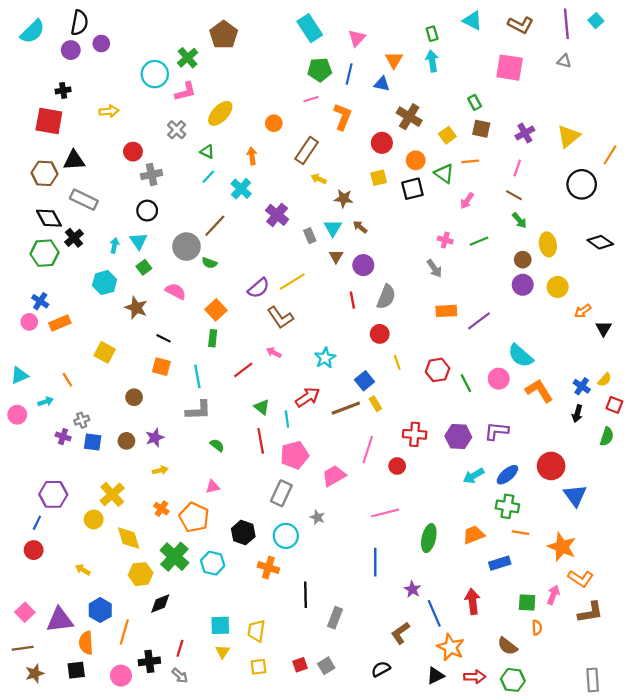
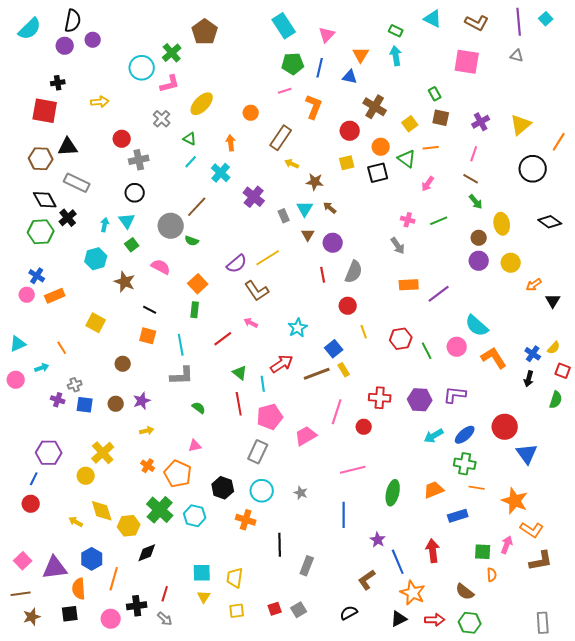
green rectangle: (432, 34) -> (396, 31), turned -48
gray star: (317, 517) -> (301, 493), moved
yellow diamond: (129, 538) -> (102, 511), moved

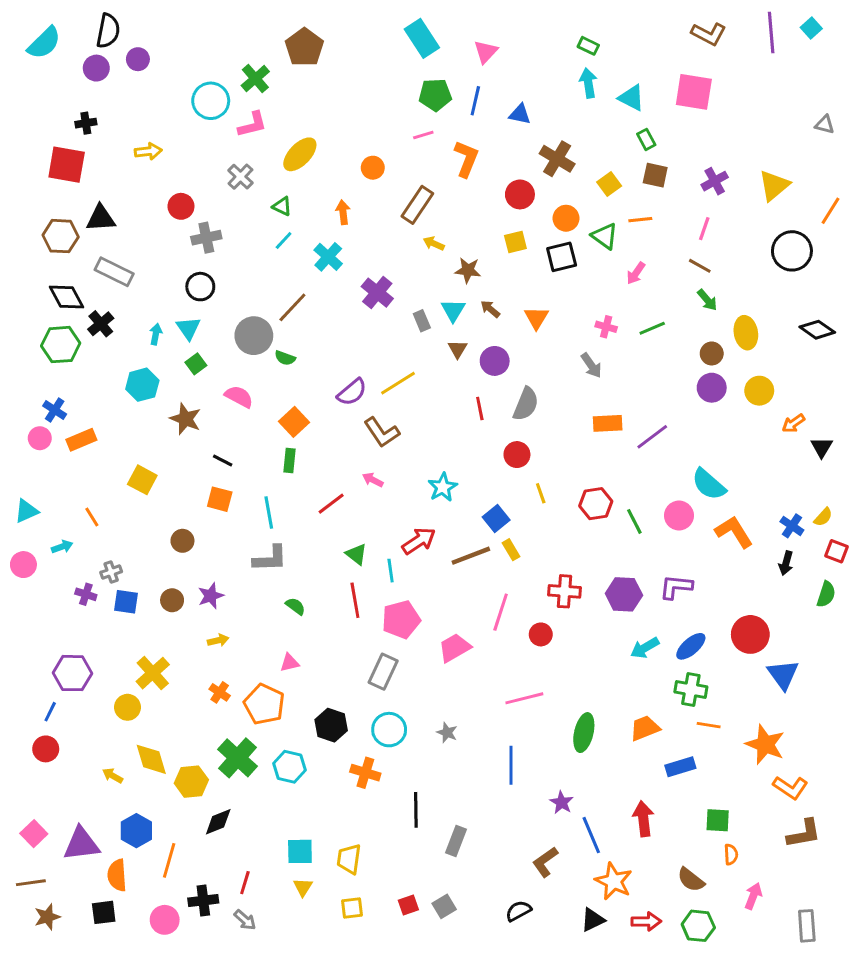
cyan triangle: (433, 19) -> (631, 98), moved
orange triangle: (361, 55) -> (536, 318), moved
gray triangle: (517, 56) -> (825, 125), moved
pink arrow: (507, 545) -> (753, 896), moved

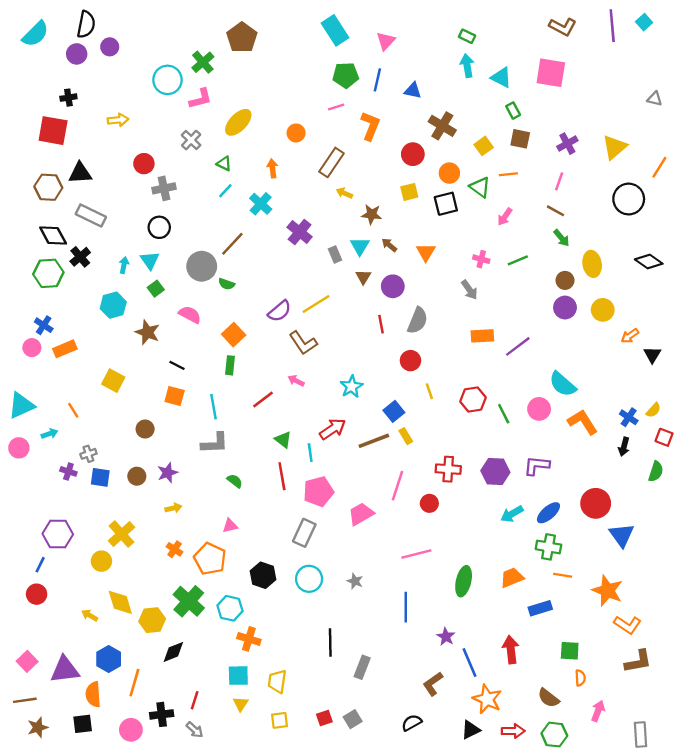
cyan triangle: (26, 511) -> (21, 405), size x1.4
orange cross: (365, 773) -> (249, 639), moved

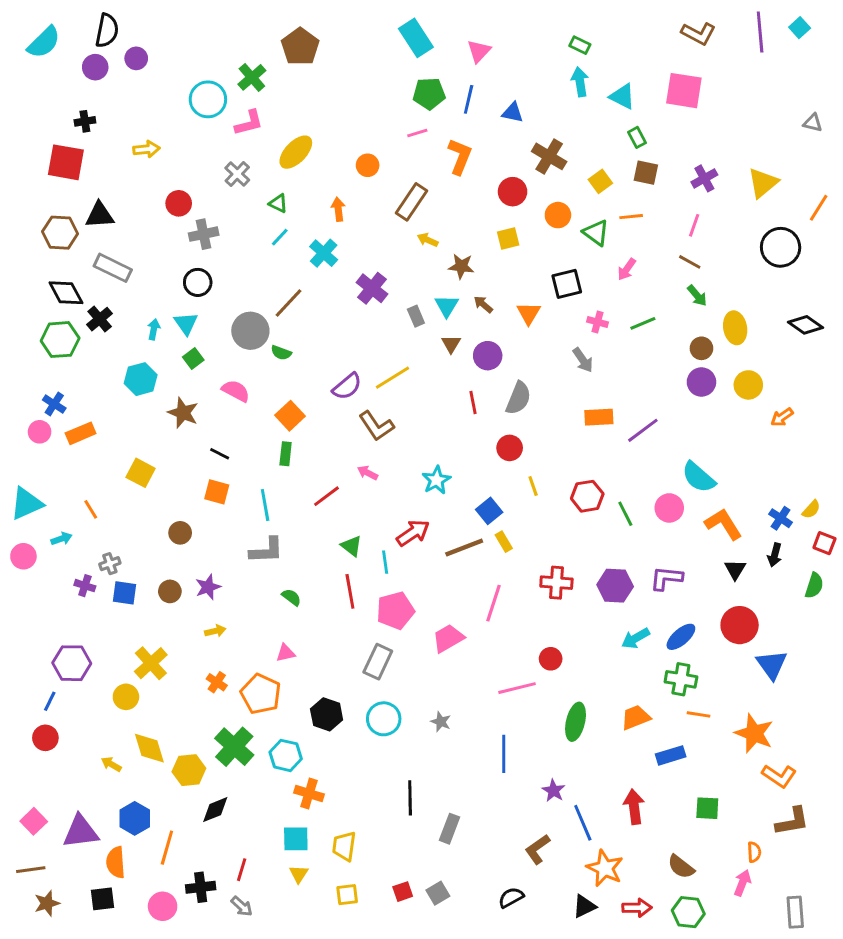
black square: (446, 204) -> (567, 284), moved
black triangle: (652, 355) -> (735, 569), moved
red circle: (429, 503) -> (551, 659), moved
orange semicircle: (580, 678) -> (754, 852), moved

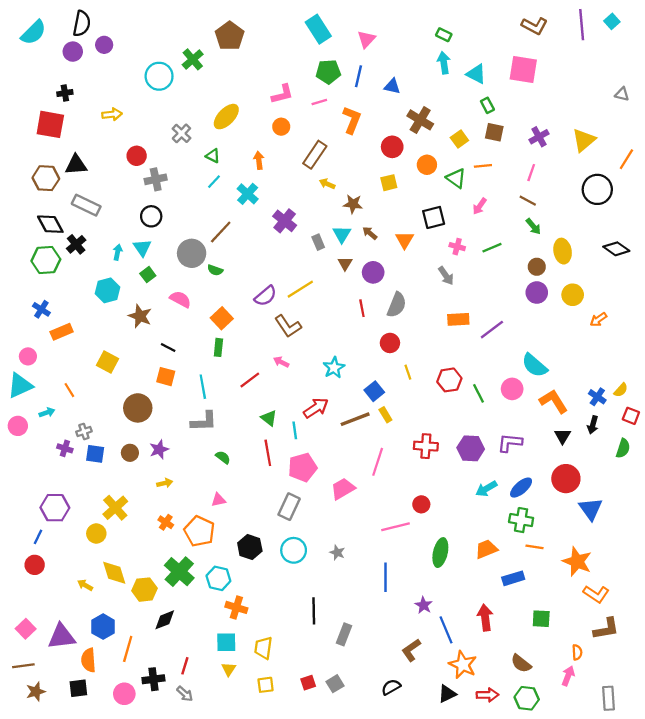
pink L-shape: (249, 123) -> (282, 94), moved
pink circle: (40, 432) -> (28, 356), moved
brown circle: (180, 533) -> (138, 408), size x1.6

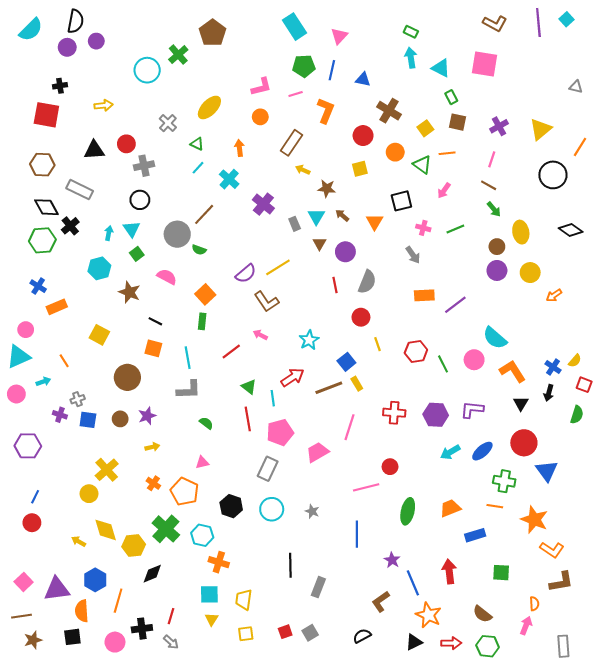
black triangle: (76, 165) -> (94, 150), moved
purple hexagon: (55, 508) -> (28, 446), moved
green cross: (521, 520) -> (504, 481), moved

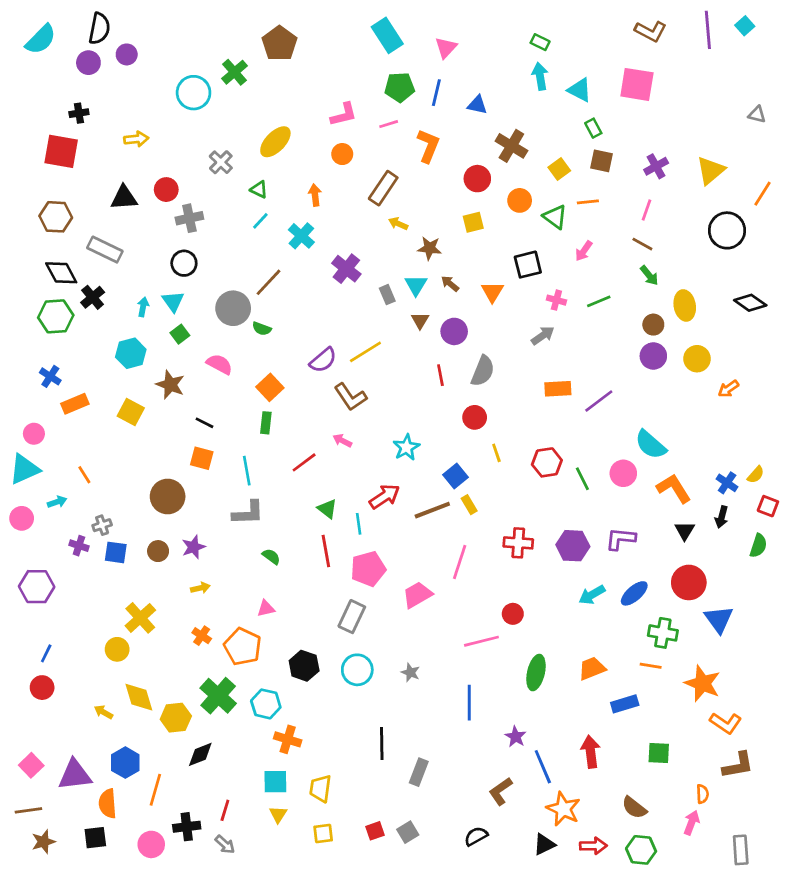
gray arrow: (413, 255) -> (543, 336), turned -90
yellow square: (99, 335) -> (131, 412), moved

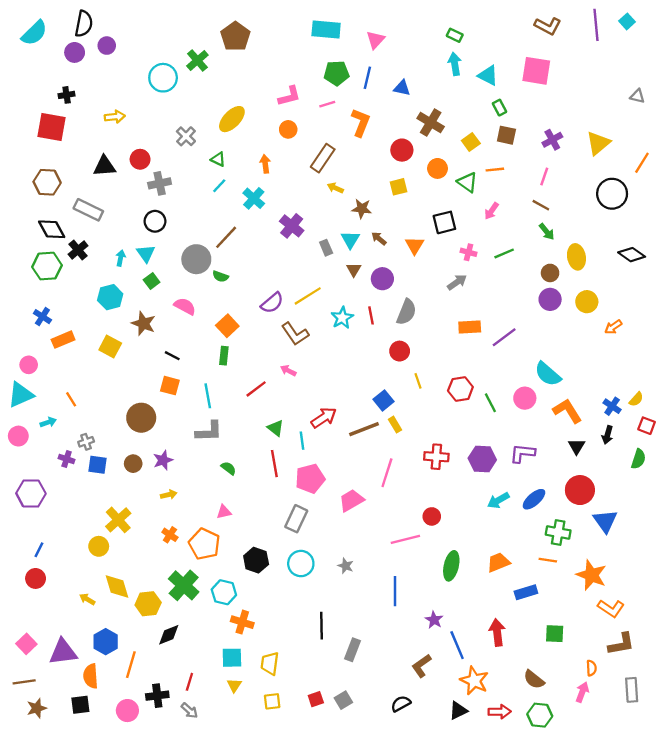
cyan rectangle: (387, 35) -> (326, 29), turned -52
cyan star: (406, 447) -> (342, 318), moved
gray rectangle: (741, 850) -> (632, 690), moved

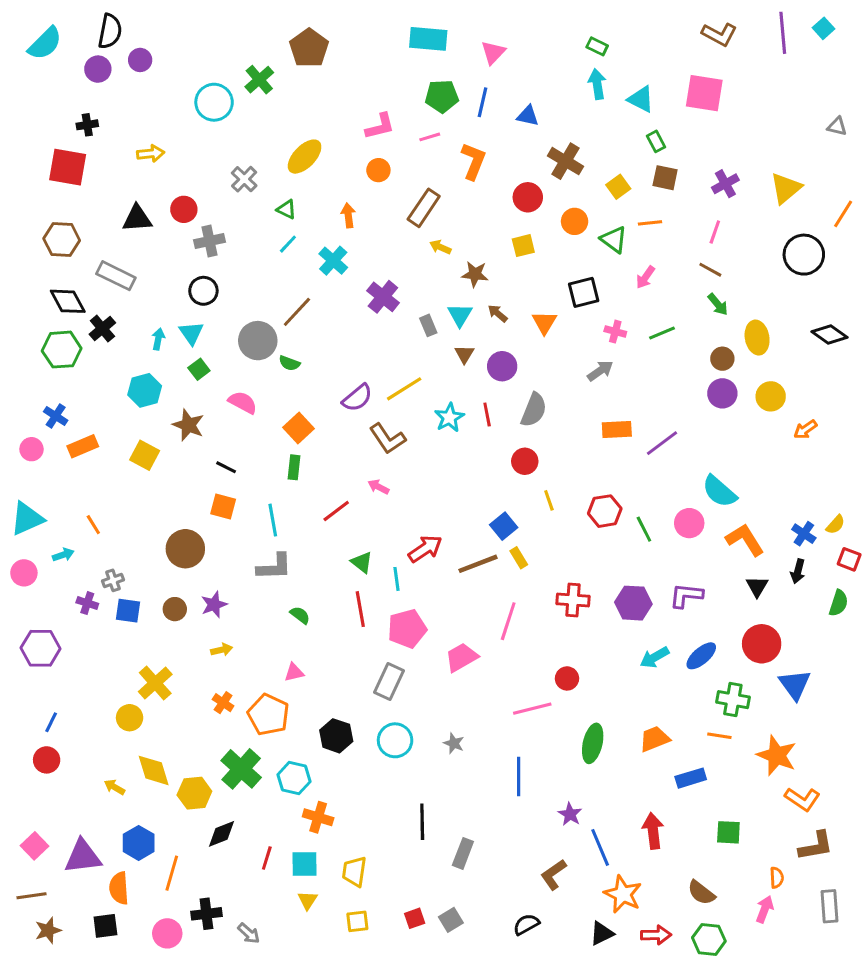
pink circle: (29, 365) -> (31, 449), moved
red line: (189, 682) -> (267, 858), moved

